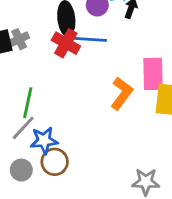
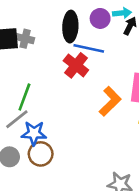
gray cross: (19, 39) -> (25, 39), turned 30
red cross: (66, 43) -> (76, 65), moved

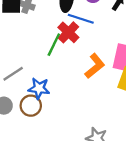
green line: (24, 97) -> (54, 45), moved
blue star: (34, 133) -> (39, 88), moved

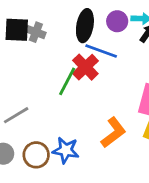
orange L-shape: (95, 66) -> (113, 133), moved
blue star: (39, 88) -> (66, 150), moved

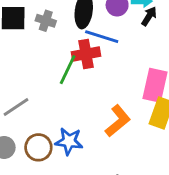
gray cross: (36, 32) -> (46, 21), moved
red cross: (85, 67) -> (86, 54), turned 36

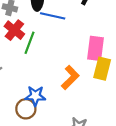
red cross: (86, 54) -> (14, 30), moved, turned -36
brown circle: (38, 147) -> (26, 109), moved

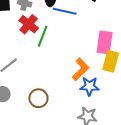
blue star: (35, 96) -> (90, 86), moved

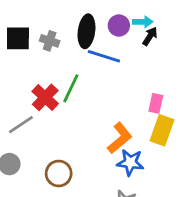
red cross: (29, 24) -> (45, 97), moved
pink rectangle: (105, 42) -> (156, 103), size x0.6

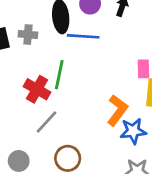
gray line: (21, 125) -> (47, 122), moved

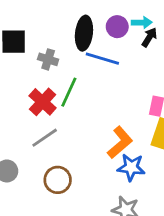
gray cross: (28, 35) -> (48, 59), moved

